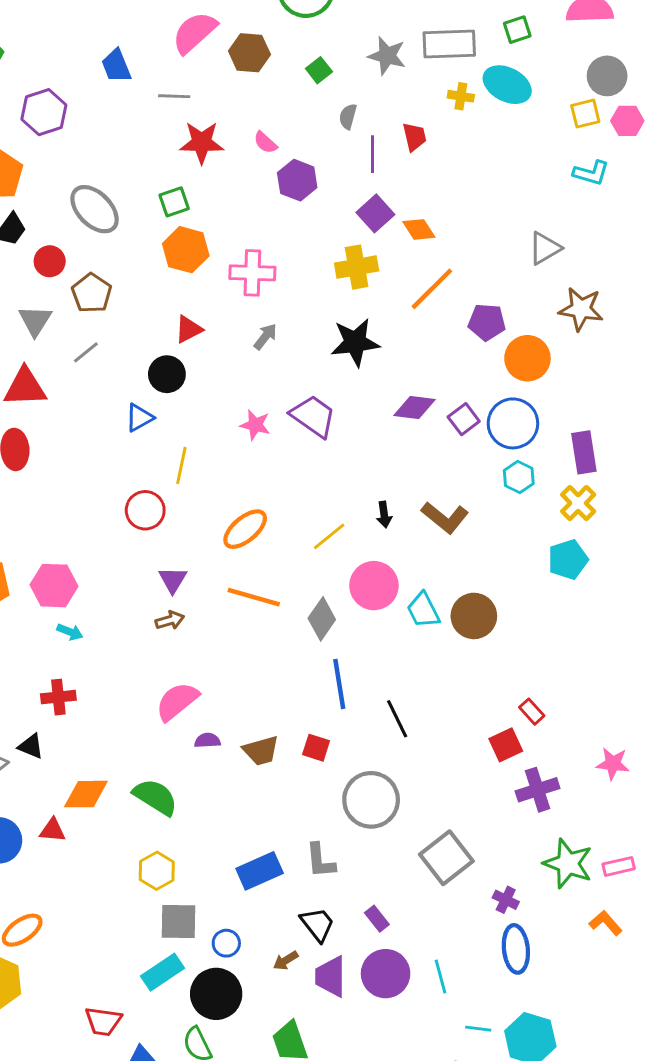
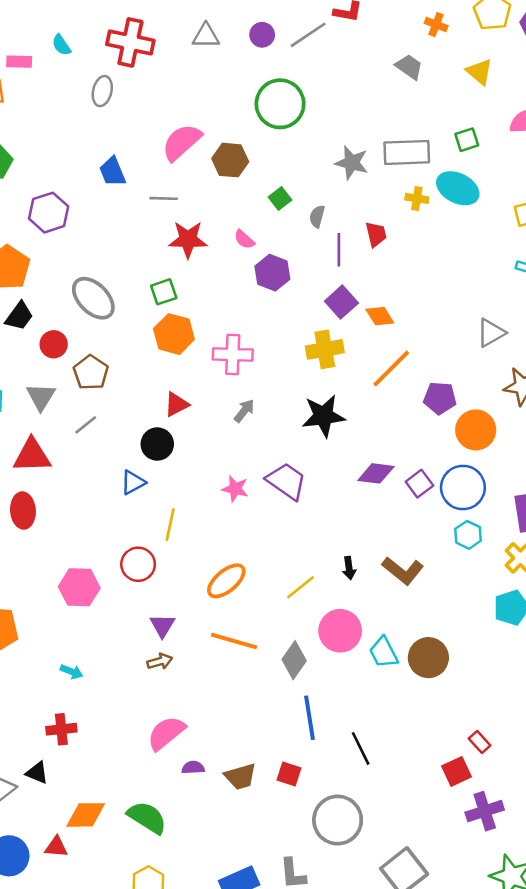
green square: (319, 70) -> (280, 198), moved
pink hexagon: (54, 586) -> (79, 587), moved

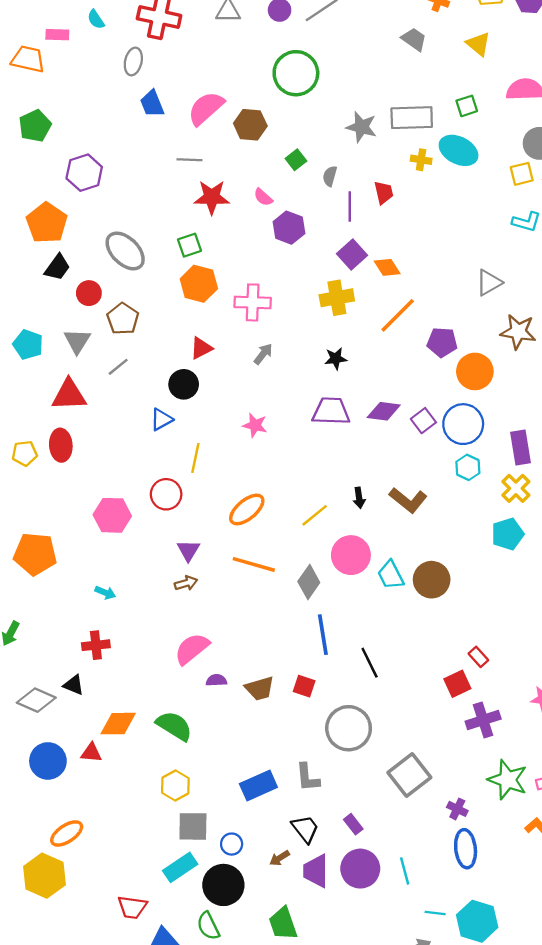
blue trapezoid: (112, 172) -> (152, 104), moved
black star: (324, 416) -> (336, 359), size x0.6
purple trapezoid: (286, 481) -> (331, 411), moved, turned -33

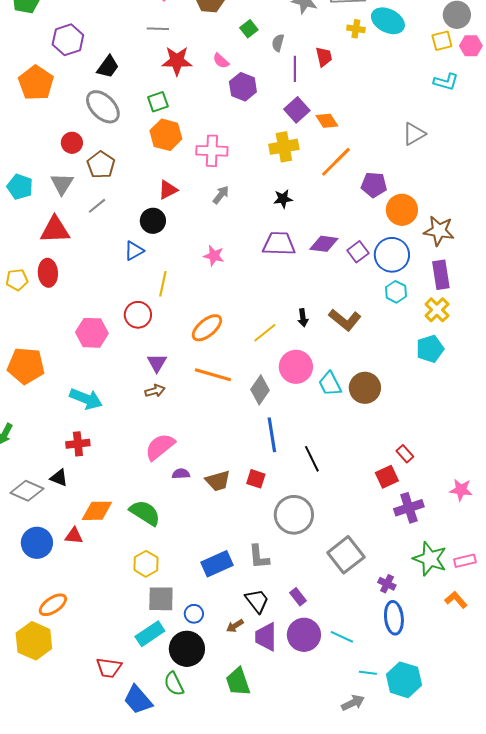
black trapezoid: (57, 267) -> (108, 67), moved
brown star: (518, 332) -> (439, 231), moved
cyan arrow: (105, 593) -> (86, 399), size x1.8
cyan line: (405, 871) -> (342, 637), turned -50

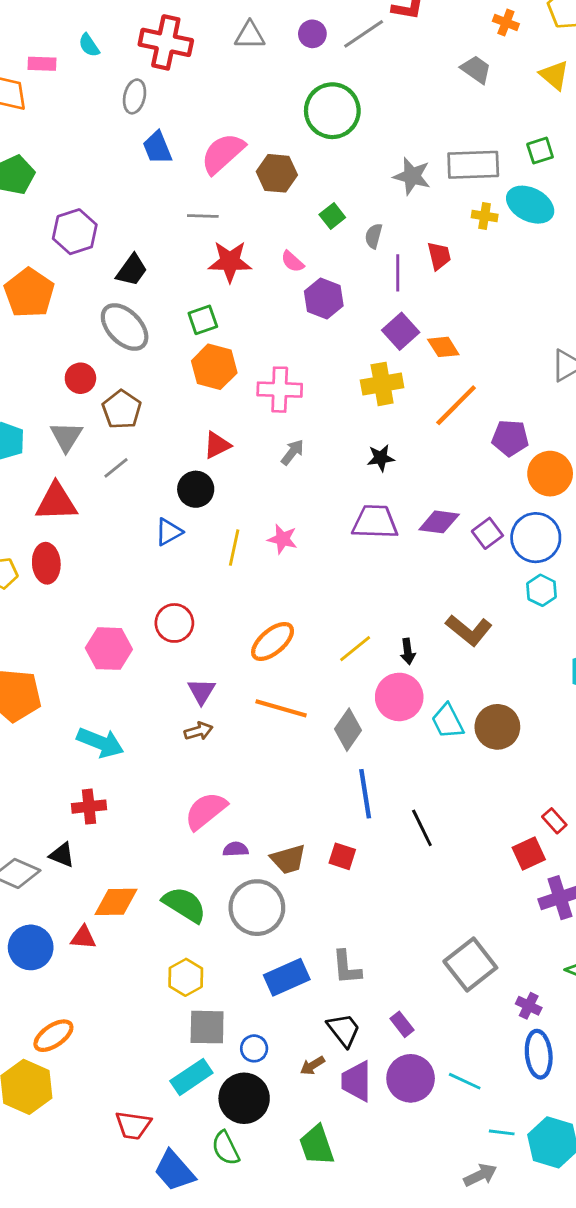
yellow line: (163, 284) -> (234, 548), moved
black arrow: (303, 318) -> (408, 651), moved
gray circle: (294, 515) -> (257, 908), moved

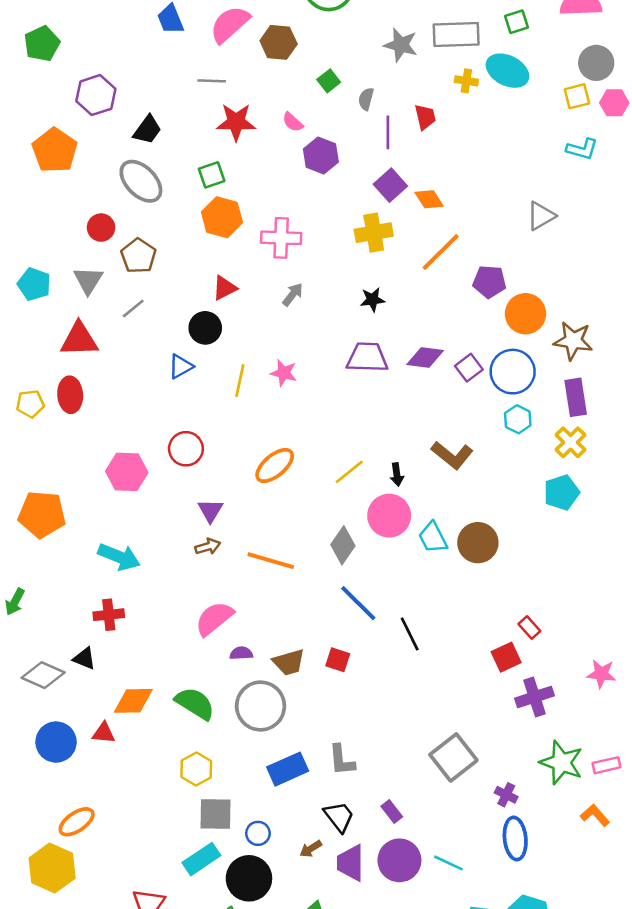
orange line: (281, 708) -> (271, 561), moved
blue line: (365, 794) -> (358, 603), turned -36

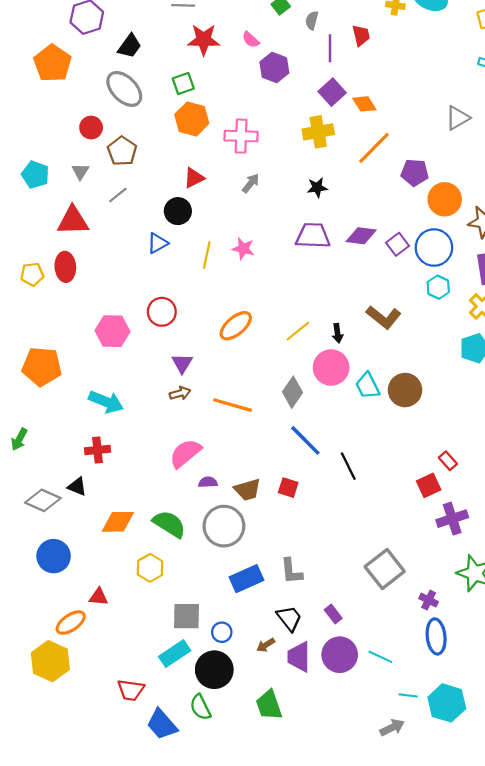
gray triangle: (88, 280) -> (80, 171), size x0.7
red triangle: (104, 733) -> (99, 597), moved
yellow hexagon: (196, 769) -> (150, 568), moved

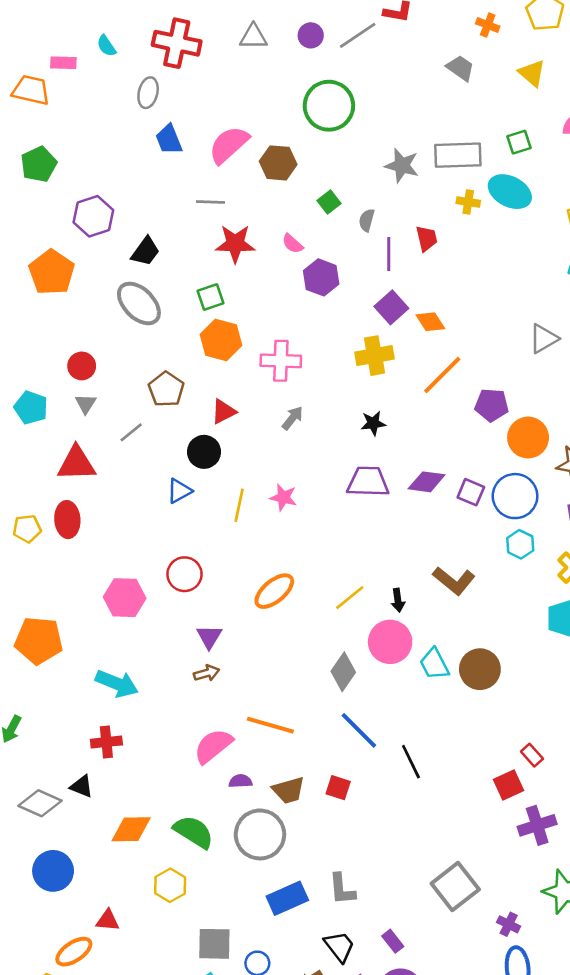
red circle: (91, 128) -> (82, 366), moved
brown pentagon: (122, 151) -> (166, 389), moved
purple square: (398, 244) -> (471, 492), turned -30
orange line: (233, 405) -> (270, 725), moved

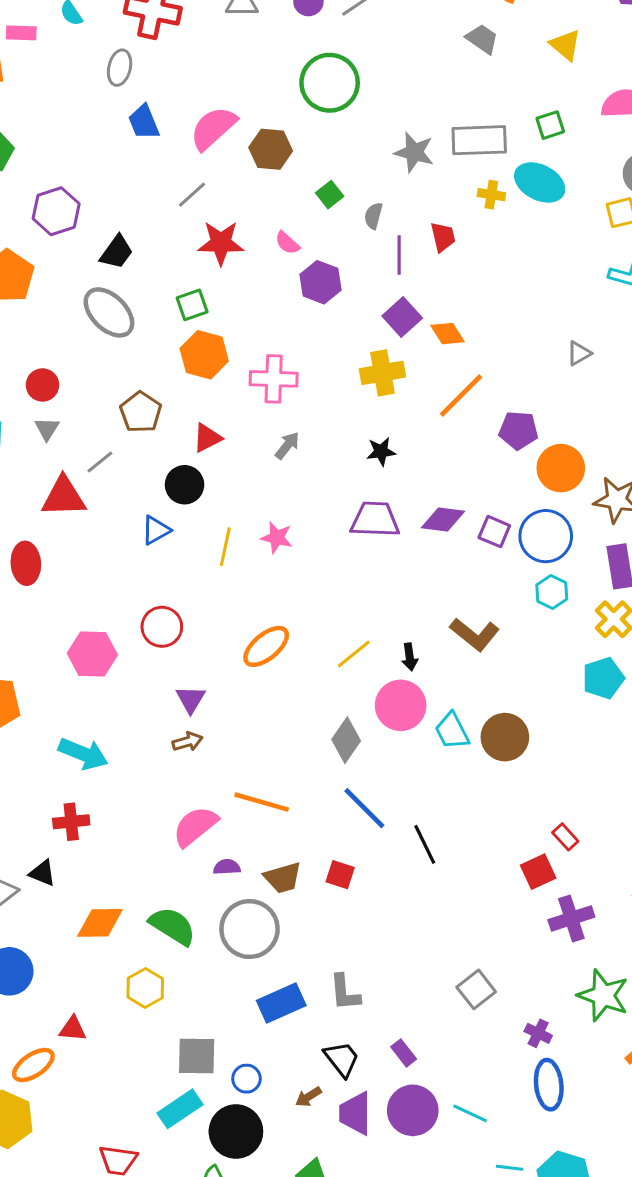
gray line: (211, 202) -> (192, 195), turned -44
gray triangle: (544, 339) -> (579, 353), size x0.7
red triangle: (76, 464) -> (64, 497), moved
gray square: (455, 887) -> (476, 989), size x0.7

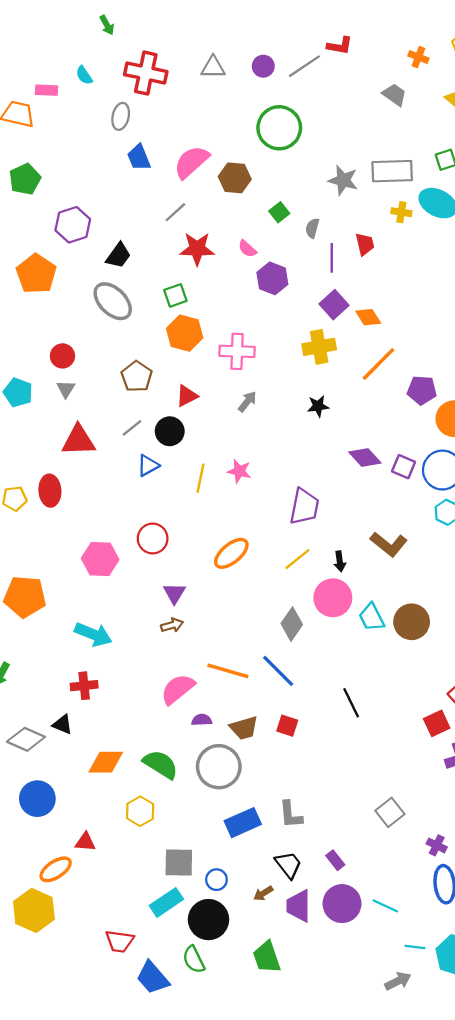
gray line: (100, 462) -> (132, 428), moved
purple trapezoid: (375, 519) -> (304, 507), moved, turned 99
purple diamond: (443, 519) -> (365, 457), turned 40
blue line: (364, 808) -> (278, 671), moved

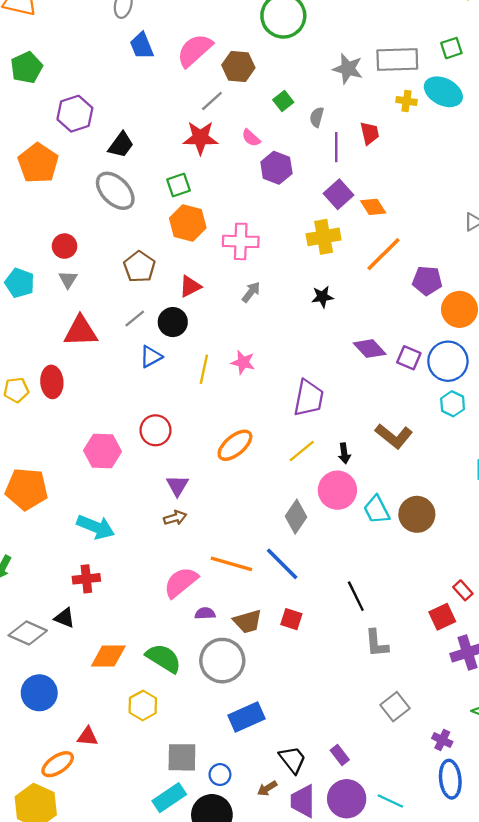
gray line: (175, 212) -> (212, 101), moved
gray L-shape: (291, 815) -> (377, 643), moved

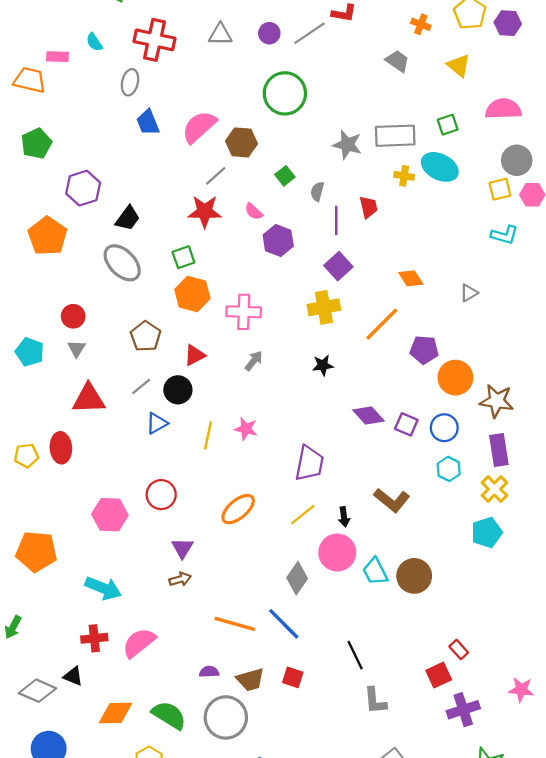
orange diamond: (373, 207) -> (411, 278), moved
blue circle: (448, 361) -> (444, 428), size x0.7
pink semicircle: (181, 582) -> (139, 643), moved

